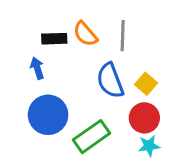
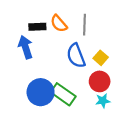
blue arrow: (37, 68) -> (26, 47), size x1.5
blue circle: (48, 115) -> (41, 92), moved
green rectangle: (92, 137) -> (63, 94), turned 70

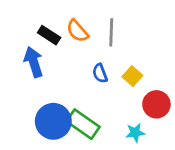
black rectangle: (37, 27) -> (49, 35), turned 35
blue semicircle: (76, 56) -> (100, 73), size x0.6
red circle: (100, 81) -> (156, 104), moved

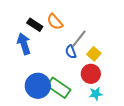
gray line: (111, 32) -> (79, 39), moved, turned 36
red circle: (156, 104) -> (91, 74), moved

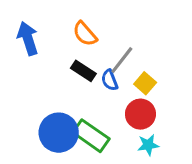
black rectangle: (35, 25) -> (83, 71), moved
blue arrow: (24, 44) -> (28, 38), moved

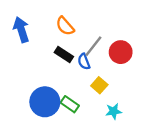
yellow square: (145, 83) -> (99, 85), moved
red circle: (140, 114) -> (121, 52), moved
green rectangle: (91, 136) -> (70, 104), size x0.7

